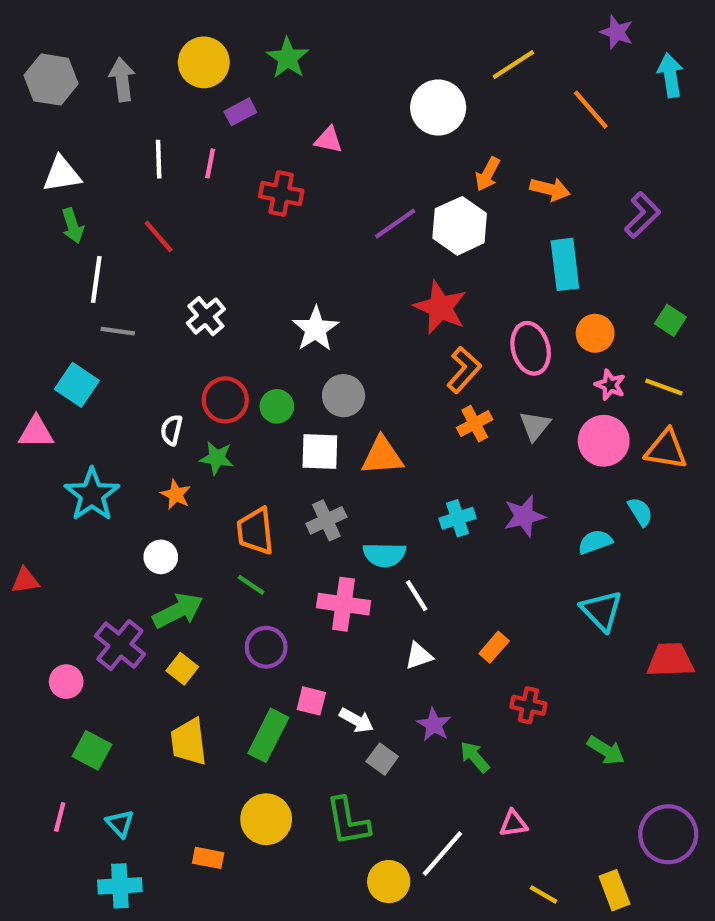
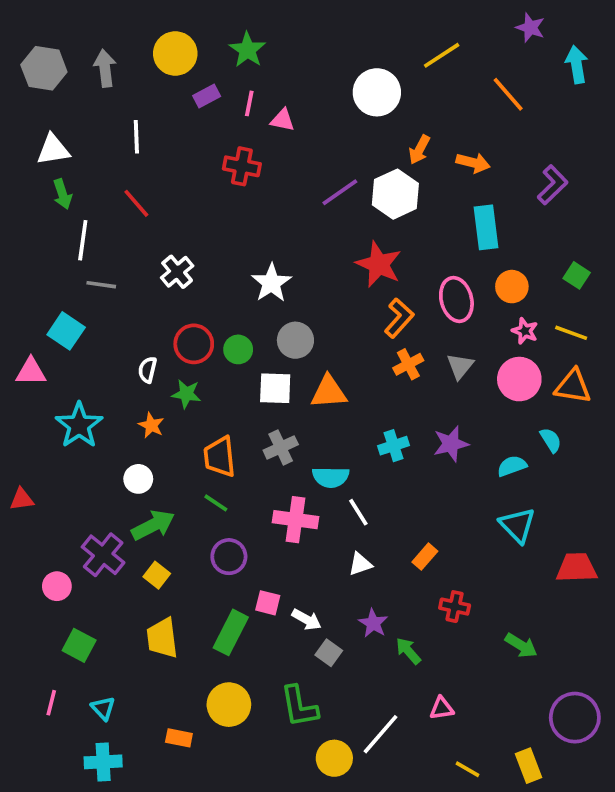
pink line: (210, 163) -> (249, 103), moved

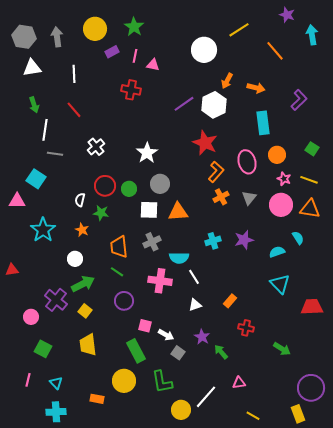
white triangle: (53, 150) -> (32, 68), moved
green rectangle: (231, 632) -> (136, 351), moved, turned -55
yellow rectangle: (529, 766) -> (298, 414), moved

